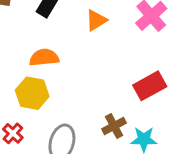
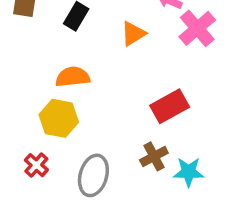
red rectangle: (150, 86) -> (170, 106), moved

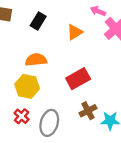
red rectangle: (170, 106) -> (78, 79), moved
red cross: (36, 165) -> (22, 116), moved

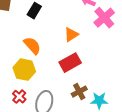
orange triangle: (75, 32) -> (71, 35), moved
orange semicircle: (36, 60) -> (32, 46), turned 54

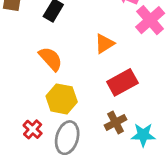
red rectangle: (70, 63) -> (122, 82), moved
yellow hexagon: (24, 70) -> (62, 99), moved

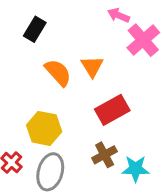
orange triangle: (104, 44) -> (92, 66), turned -30
orange semicircle: (51, 59) -> (58, 73), moved

